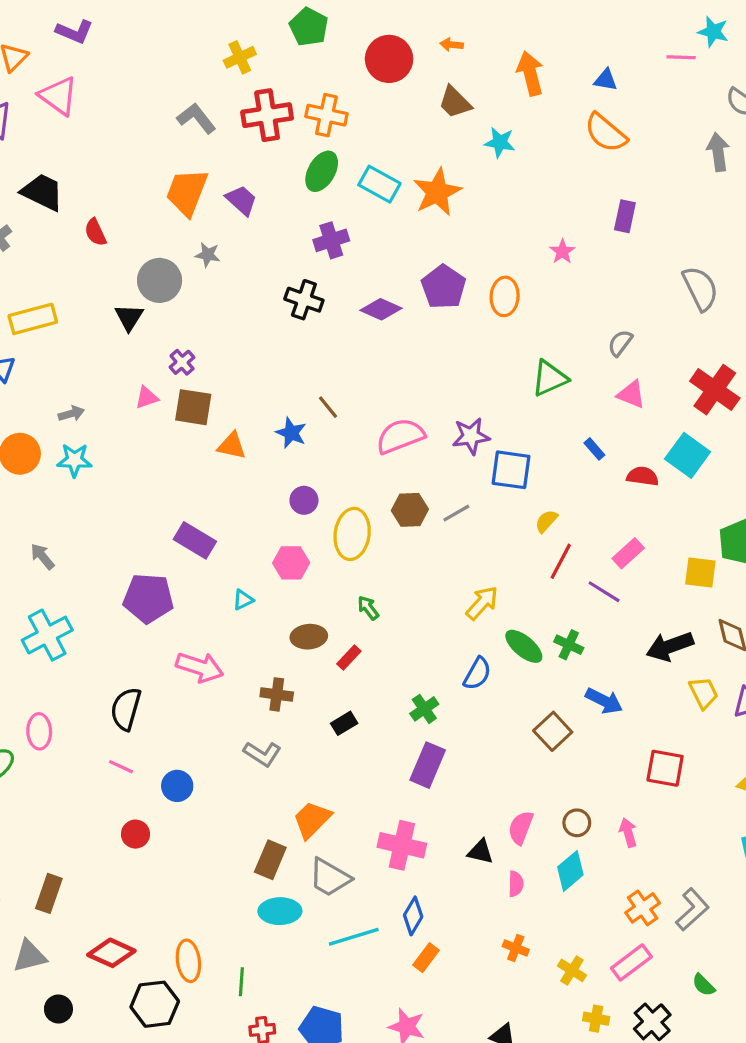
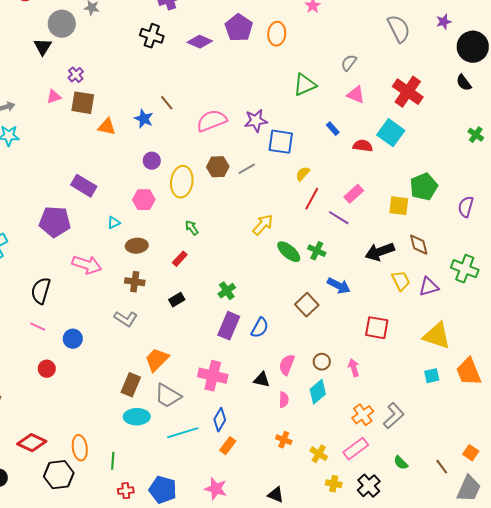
brown ellipse: (309, 637) -> (137, 246), moved
blue semicircle: (477, 674) -> (260, 328), moved

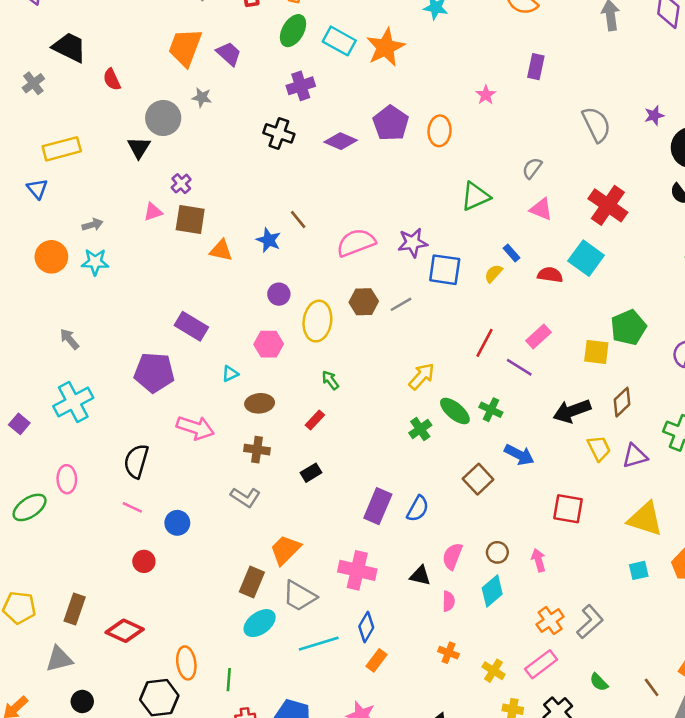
yellow semicircle: (303, 174) -> (493, 274), moved
brown diamond: (419, 245) -> (622, 402), turned 60
green cross: (227, 291) -> (420, 429), moved
cyan ellipse: (137, 417) -> (260, 623), turned -35
red diamond: (32, 443) -> (125, 631), moved

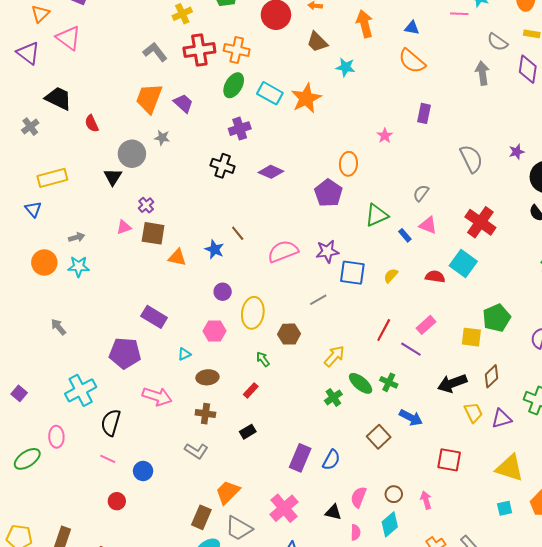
purple pentagon: (391, 123) -> (328, 193), moved
blue rectangle: (511, 253) -> (405, 235), moved
brown hexagon: (364, 302) -> (289, 334), moved
cyan cross: (73, 402) -> (81, 390), moved
pink cross: (357, 570) -> (284, 508), turned 36

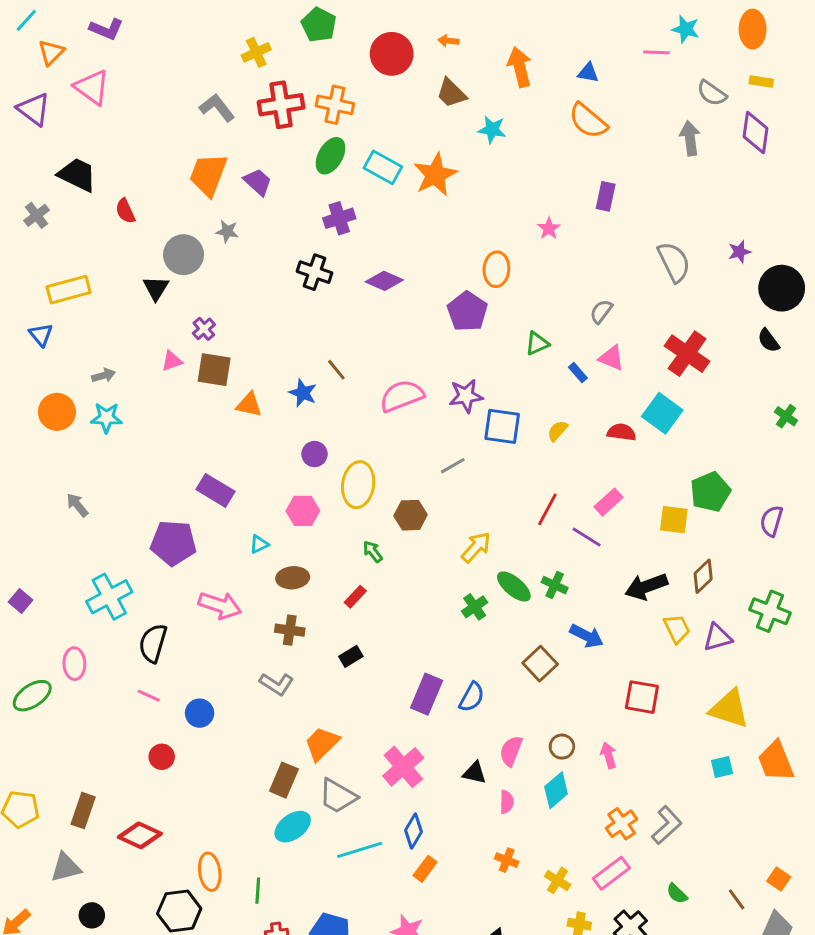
green triangle: (377, 215) -> (537, 343), size x0.7

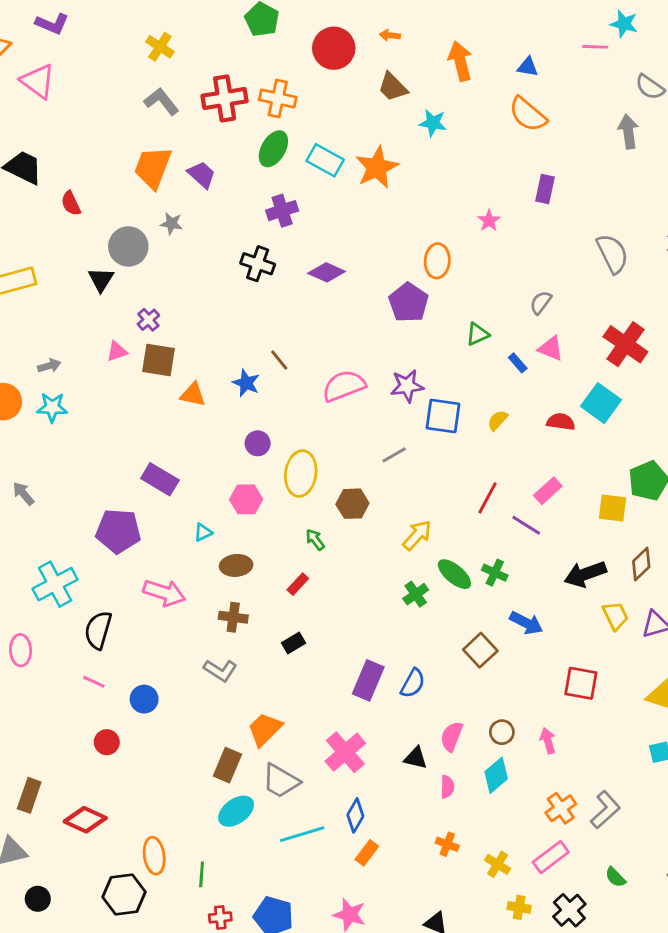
yellow cross: (256, 52) -> (160, 47), moved, turned -32

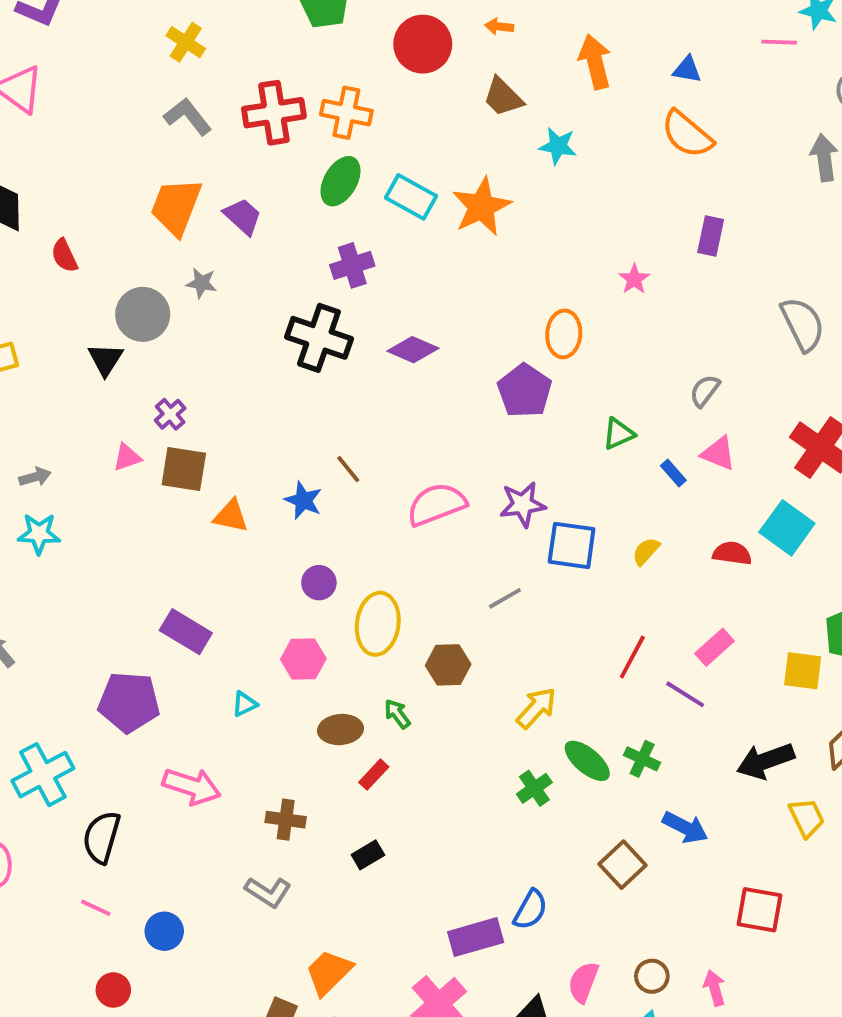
black cross: (258, 264) -> (319, 338), size x1.4
brown ellipse: (236, 565) -> (340, 730), moved
purple rectangle: (368, 680) -> (476, 937), moved, turned 51

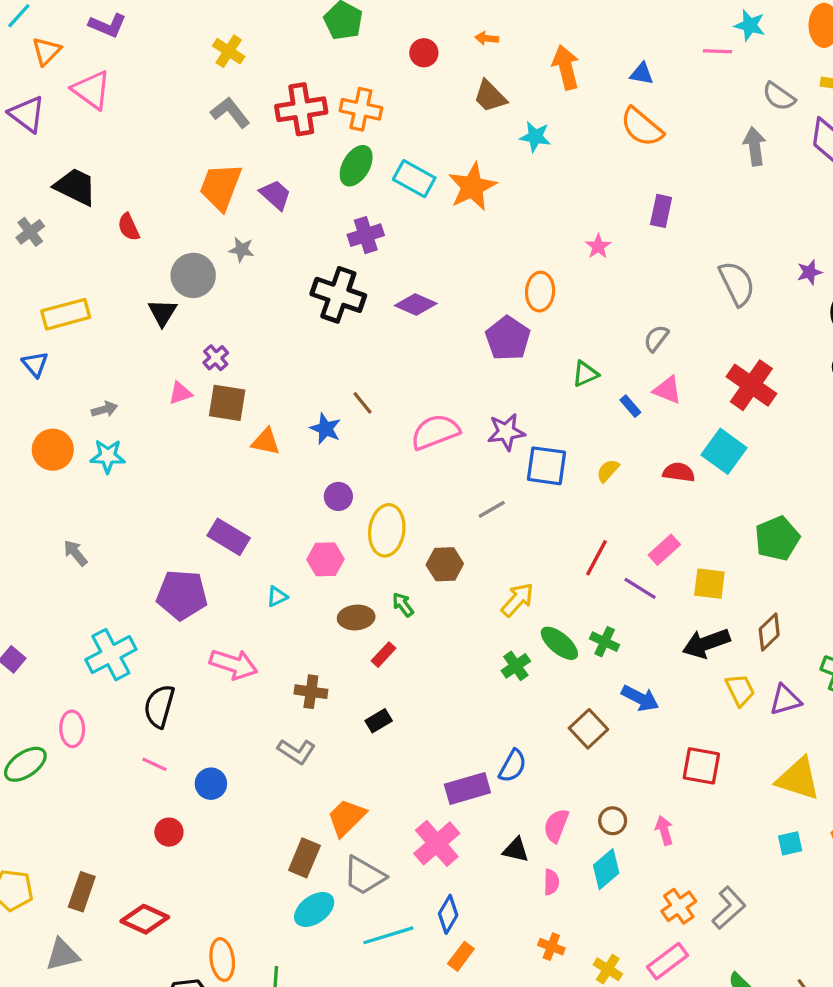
red circle: (423, 44) -> (424, 53), size x0.6
yellow square: (803, 671) -> (709, 584), moved

